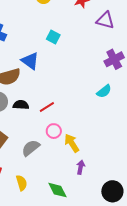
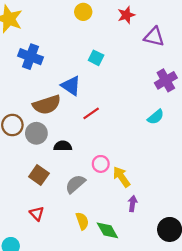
black semicircle: (21, 105) -> (63, 146), moved
red line: (47, 107) -> (91, 113), moved
yellow semicircle: (22, 183) -> (82, 221), moved

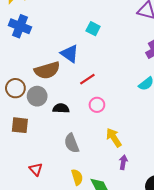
blue cross: (30, 57) -> (20, 26), moved
pink circle: (101, 164) -> (97, 105), moved
brown square: (39, 175) -> (20, 125), moved, turned -30
gray semicircle: (75, 184) -> (72, 143), turned -72

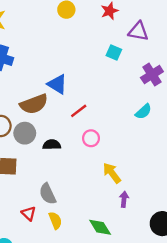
cyan square: (93, 29) -> (114, 53), moved
gray semicircle: (72, 143) -> (48, 194), moved
yellow semicircle: (77, 177) -> (55, 220), moved

